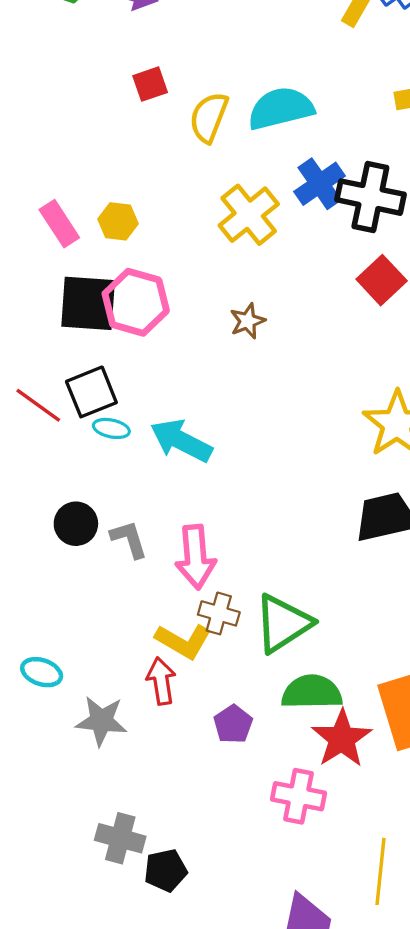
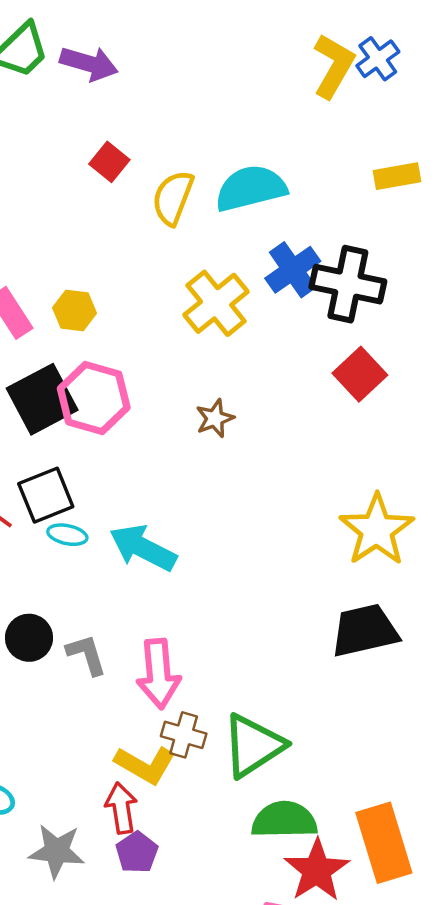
red square: (150, 84) -> (109, 162), turned -32
black square: (88, 303) -> (42, 399), turned -32
purple pentagon: (233, 724) -> (137, 852), moved

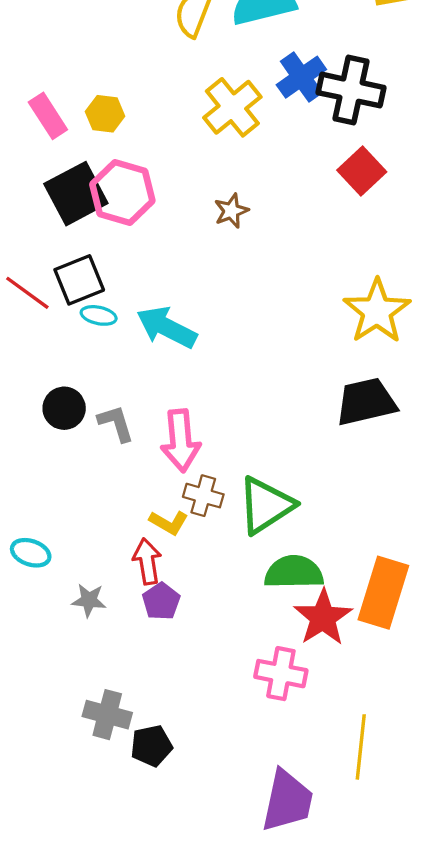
yellow L-shape: (145, 765) -> (169, 523), size x0.7
orange rectangle: (384, 843) -> (383, 593), turned 34
gray star: (57, 851) -> (89, 600), size x0.7

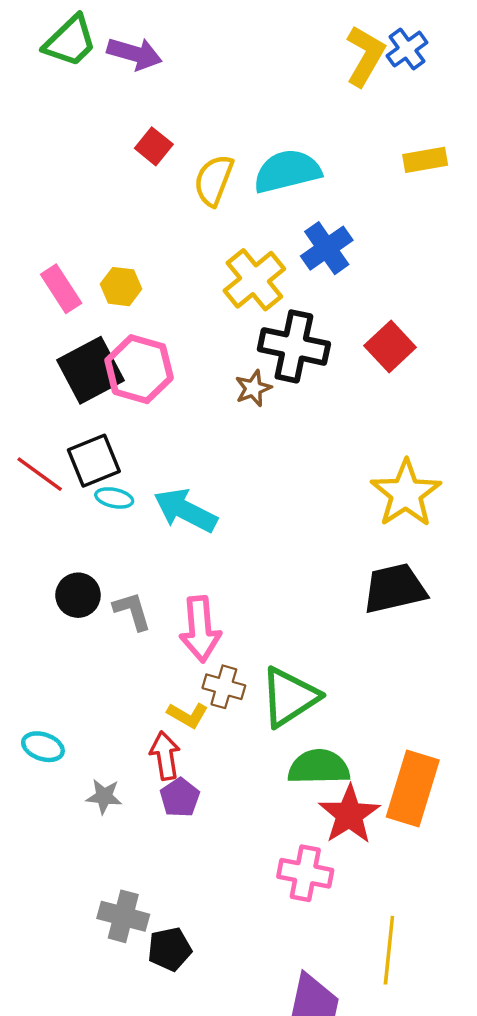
black cross: (351, 90) -> (294, 346), moved

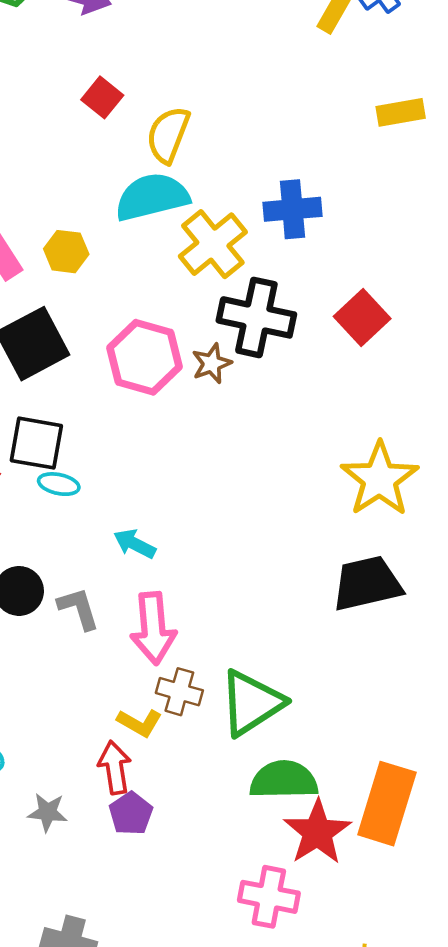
cyan semicircle: (287, 171) -> (152, 197), moved
blue cross: (327, 248) -> (292, 209), turned 30
pink hexagon: (139, 369) -> (145, 357), moved
black square: (94, 461) -> (36, 443), turned 32
cyan arrow: (185, 510) -> (135, 544), moved, size x0.6

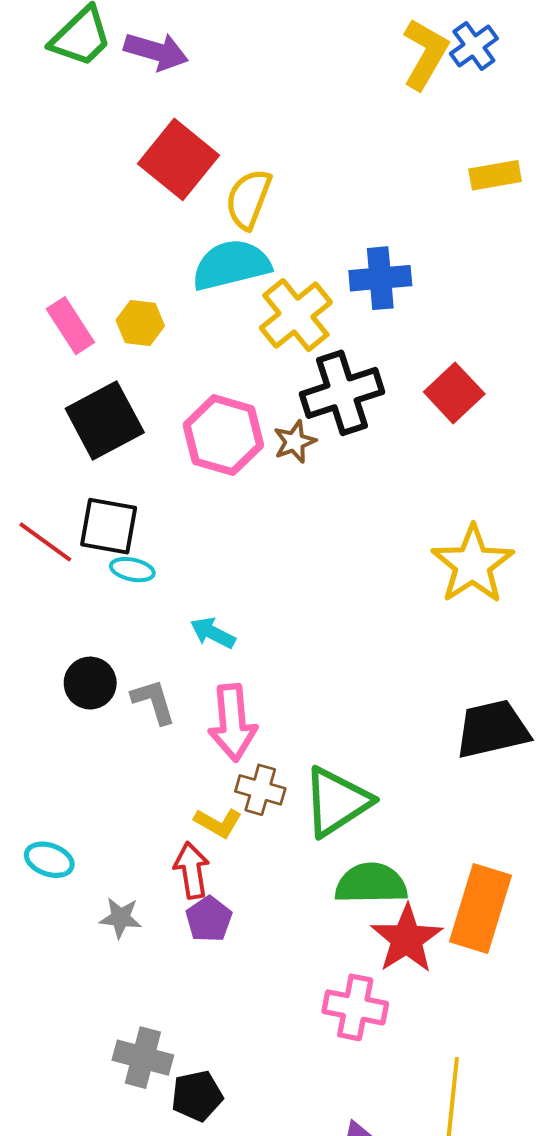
red square: (102, 97) -> (179, 159), size x1.8
black cross: (256, 317) -> (342, 393), turned -30
black trapezoid: (367, 584) -> (492, 729), moved

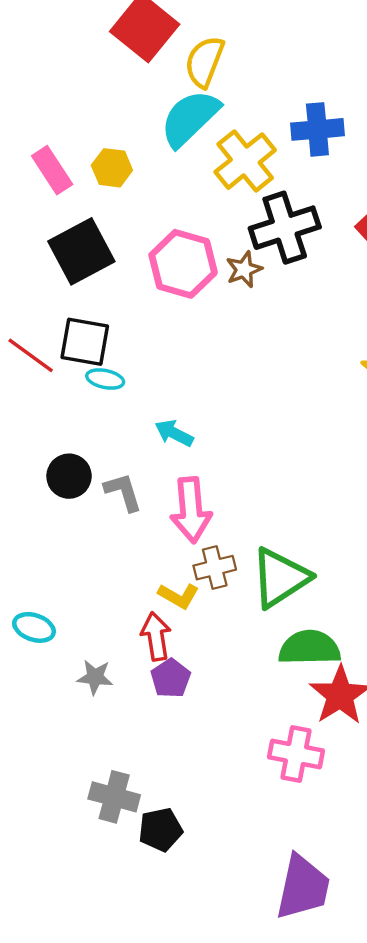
cyan semicircle: (231, 265) -> (190, 118), turned -30
brown cross: (260, 790) -> (215, 568), turned -30

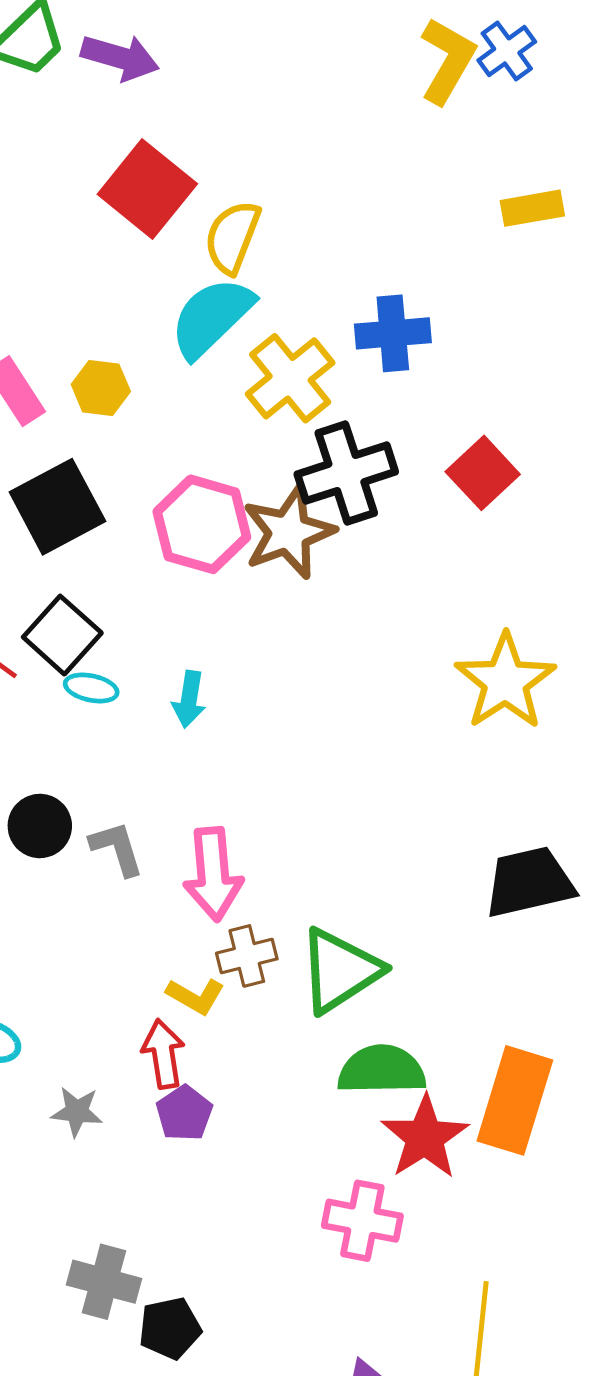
brown star: (244, 269) -> (289, 532), size x1.8
black square: (85, 342) -> (62, 635), turned 32
cyan arrow: (174, 433) -> (189, 699), moved, turned -108

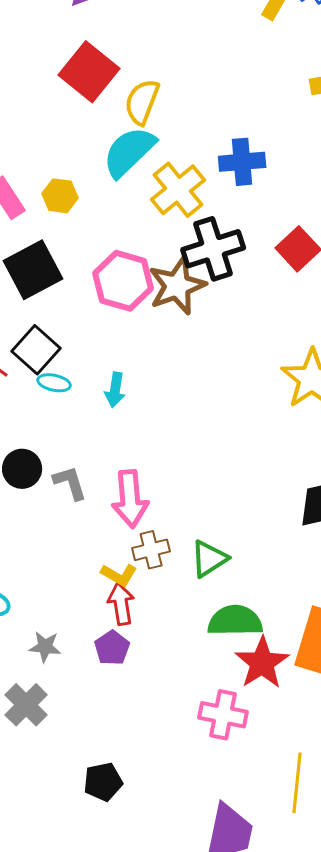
green triangle: (340, 970) -> (209, 559), size x0.7
red arrow: (163, 1054) -> (121, 604), moved
gray cross: (104, 1282) -> (26, 705), moved, turned 30

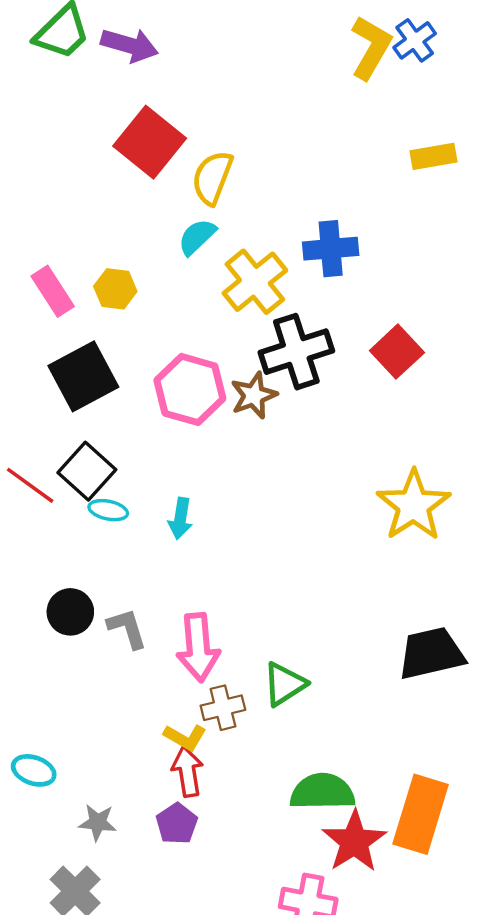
cyan semicircle: (129, 152) -> (197, 237), size x0.6
brown star: (177, 286) -> (254, 395), size x0.7
green triangle: (209, 559) -> (284, 684), moved

